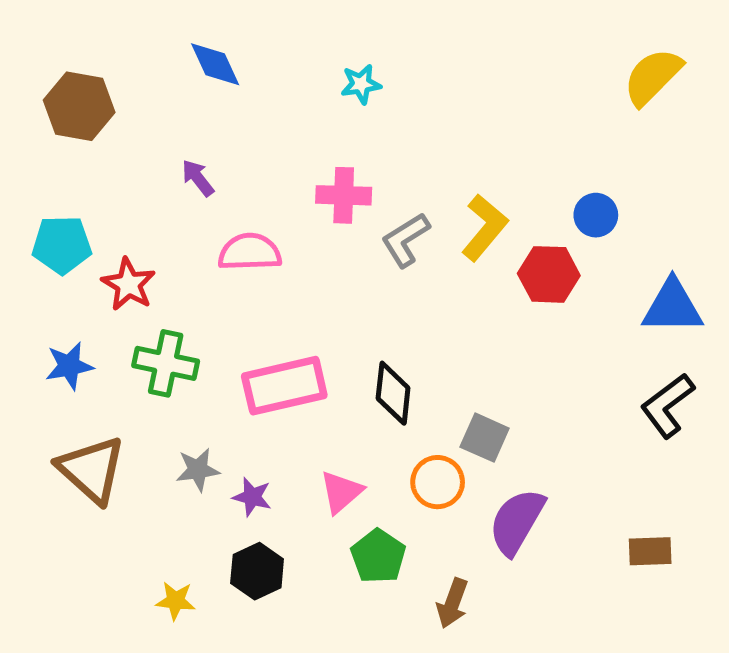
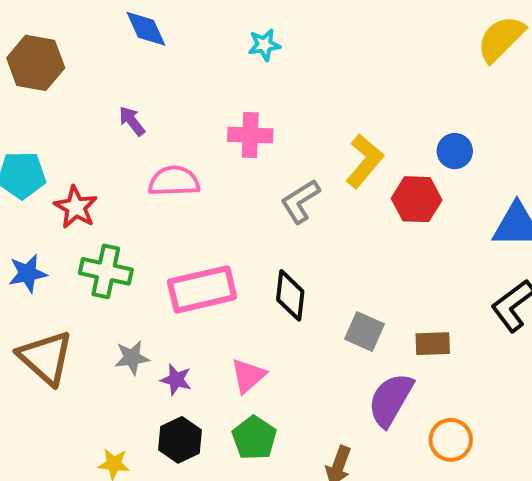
gray L-shape: (405, 240) -> (300, 201), moved
orange circle: (438, 482) -> (451, 440), moved
brown rectangle: (650, 551) -> (433, 344), moved
green pentagon: (378, 556) -> (254, 438), moved

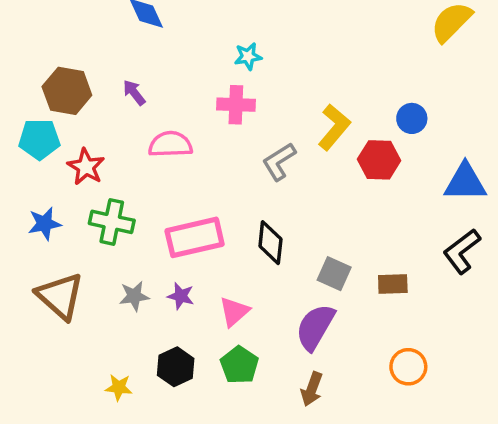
cyan star: (264, 45) -> (248, 56), moved
brown hexagon: (36, 63) -> (67, 91), moved
purple star: (176, 380) -> (181, 296), moved
purple semicircle: (391, 400) -> (315, 327), moved

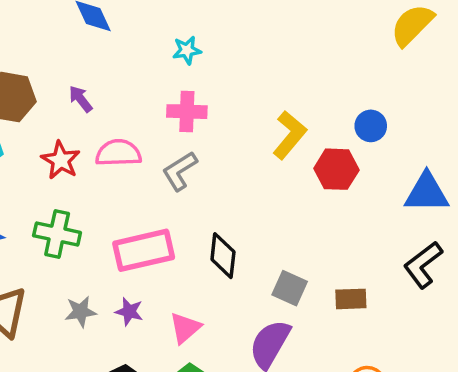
cyan star: (248, 56) -> (187, 50), moved
gray L-shape: (279, 162) -> (180, 171), moved
red star: (86, 167) -> (61, 160), moved

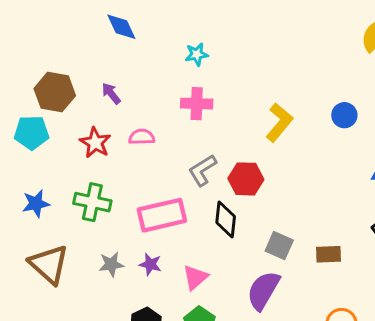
pink semicircle: (118, 153) -> (142, 137), size x0.7
red hexagon: (336, 169) -> (246, 179), moved
gray L-shape: (180, 171) -> (202, 170), moved

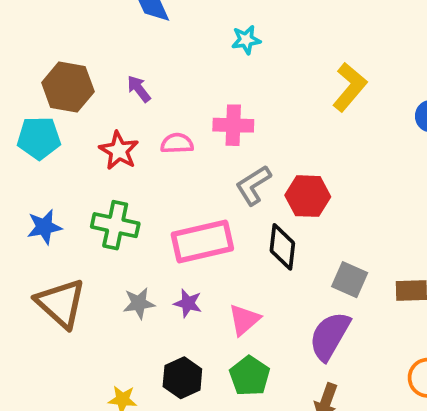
pink cross: (197, 104) -> (233, 125), moved
yellow L-shape: (279, 122) -> (350, 87), moved

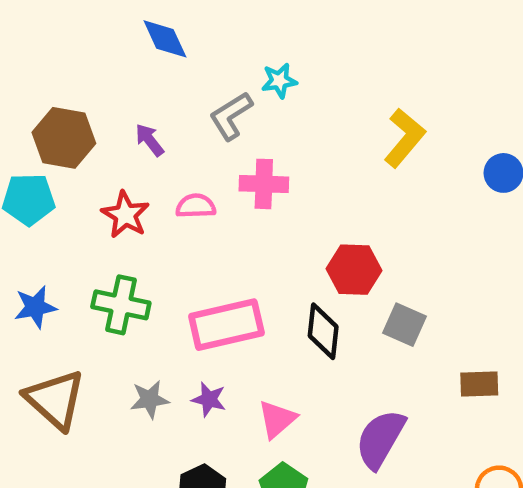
gray L-shape: (253, 185) -> (231, 116), moved
gray square: (350, 280) -> (405, 325), moved

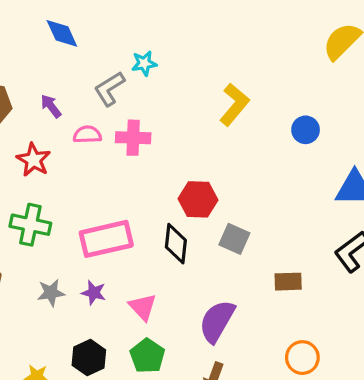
pink semicircle: (196, 206) -> (87, 135), moved
pink triangle: (277, 419) -> (143, 307), turned -32

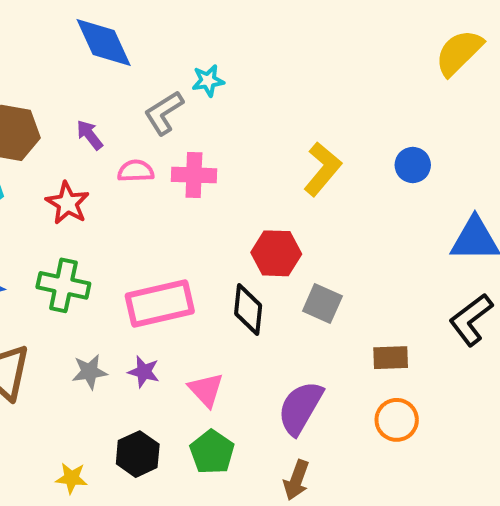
blue diamond: (62, 33) -> (104, 43), size x1.4
yellow L-shape: (234, 104) -> (322, 169), moved
orange circle: (302, 358) -> (397, 420), moved

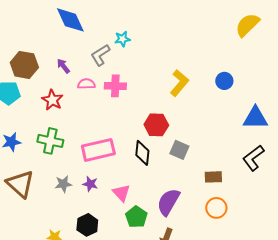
green pentagon: (212, 452) -> (136, 217), moved

